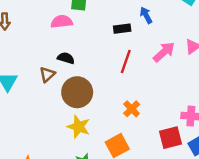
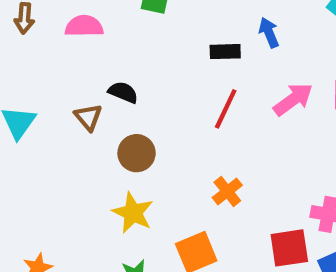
pink semicircle: (62, 22) -> (84, 26), moved
brown triangle: (47, 74) -> (88, 117), turned -35
brown circle: (77, 92) -> (137, 153), size x0.7

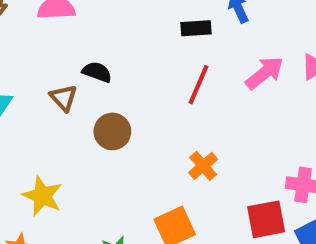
yellow star: (133, 213) -> (42, 196), moved

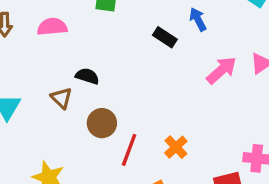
black rectangle: (196, 28) -> (165, 37), turned 40
red line: (199, 85) -> (129, 150), moved

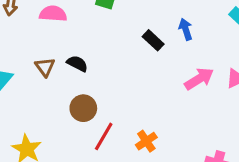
brown triangle: (62, 98) -> (45, 67), moved

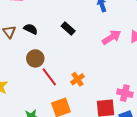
black rectangle: (153, 40) -> (68, 29), moved
red line: (104, 136) -> (49, 77), turned -66

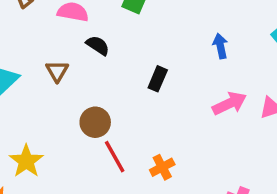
black semicircle: (31, 29) -> (98, 45), moved
black rectangle: (68, 29) -> (158, 79), turned 64

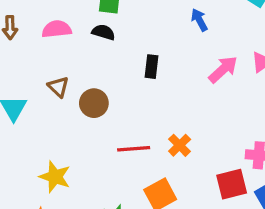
black semicircle: (98, 45) -> (103, 32), moved
brown circle: (95, 122) -> (94, 103), moved
red line: (115, 157) -> (134, 149), turned -48

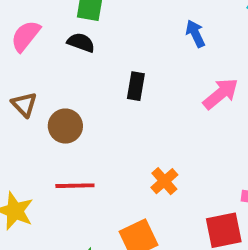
pink semicircle: (57, 29) -> (26, 36), turned -48
red line: (134, 149) -> (75, 186), moved

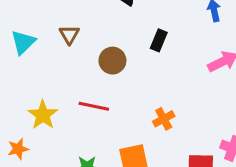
brown circle: (65, 126) -> (112, 61), moved

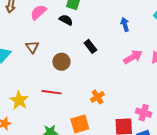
black rectangle: (159, 40) -> (90, 46), turned -56

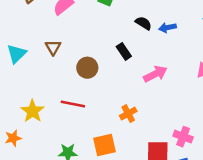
black semicircle: (66, 20) -> (143, 23), moved
blue arrow: (125, 24) -> (168, 28), turned -88
pink arrow: (133, 57) -> (155, 74), moved

